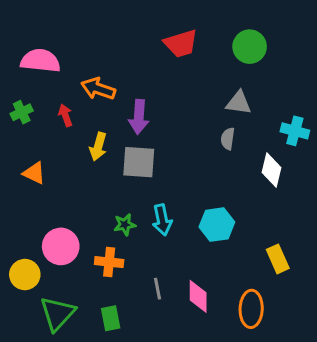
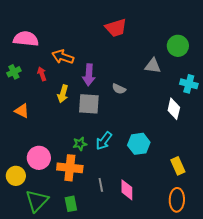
green circle: (250, 47) -> (178, 46), moved
gray semicircle: (228, 139) -> (119, 89), moved, turned -72
cyan arrow: (162, 220) -> (104, 141), turned 48
orange cross: (109, 262) -> (70, 168), size x1.4
orange ellipse: (251, 309) -> (177, 200), moved

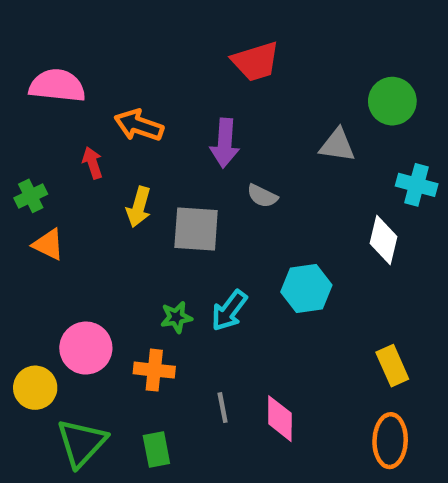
green cross: (14, 72) -> (31, 196), moved
purple arrow: (89, 75) -> (225, 143), moved
cyan hexagon: (139, 144) -> (306, 289), moved
orange cross: (70, 168) -> (154, 370), size x0.7

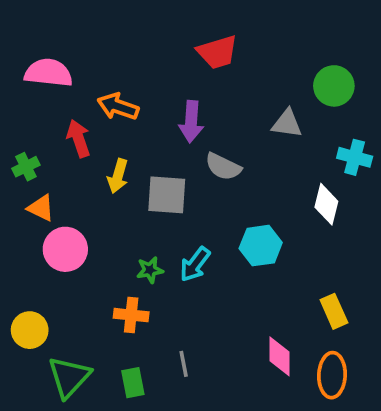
red arrow: (92, 163) -> (78, 138), size x1.4
gray semicircle: (262, 196) -> (223, 167), size x1.4
pink circle: (86, 348) -> (65, 249), moved
gray line: (223, 408) -> (184, 364), moved
pink diamond: (280, 419) -> (279, 356), moved

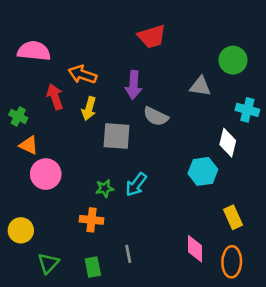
green cross: (26, 167) -> (18, 116), turned -36
yellow arrow: (118, 176) -> (89, 109), moved
cyan hexagon: (261, 246) -> (203, 171), moved
green triangle: (69, 377) -> (48, 263), size x0.7

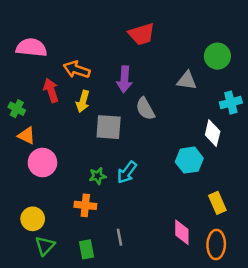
cyan cross: (247, 110) -> (231, 103), turned -30
gray semicircle: (156, 116) -> (145, 109), turned 35
yellow circle: (21, 230) -> (33, 219), moved

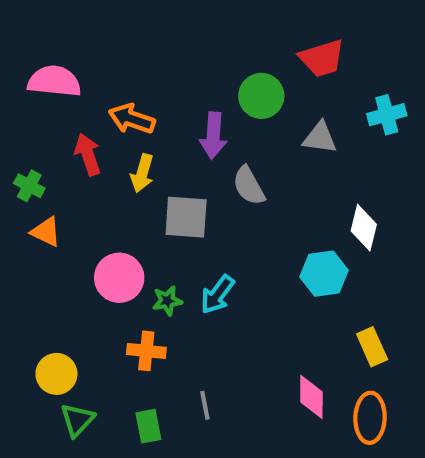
red trapezoid: (142, 34) -> (322, 58), moved
green circle: (217, 56) -> (261, 96), moved
cyan cross: (231, 103) -> (387, 115), moved
pink circle: (42, 163) -> (119, 278), moved

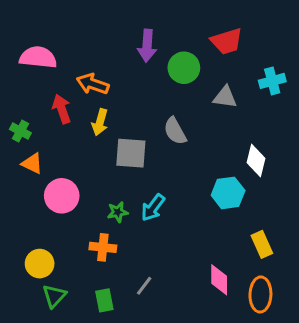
purple arrow: (213, 136) -> (147, 46), moved
pink circle: (119, 278) -> (62, 196), moved
gray line: (205, 405) -> (144, 286), turned 48

